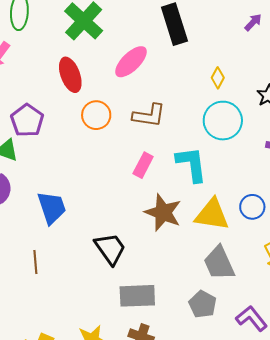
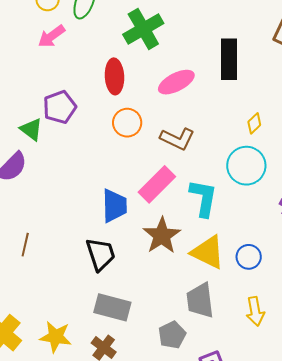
pink rectangle: (143, 165) -> (157, 184), size x1.5
blue trapezoid: (52, 208) -> (114, 206), moved

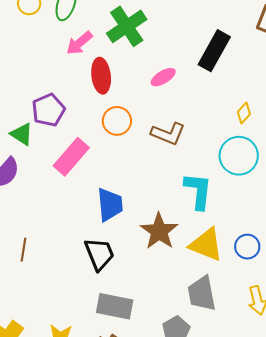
pink arrow: (51, 36) -> (79, 43), moved
black rectangle: (229, 59) -> (214, 51), turned 33
pink ellipse: (176, 82) -> (163, 77), size x0.7
pink rectangle: (157, 184) -> (71, 157), moved

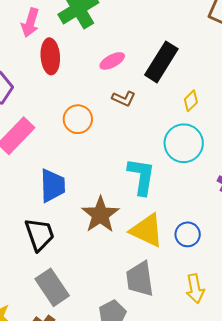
pink arrow: (79, 43) -> (30, 23), turned -36
black rectangle: (214, 51) -> (161, 62), moved
orange circle: (117, 121) -> (78, 119), moved
brown L-shape: (168, 134) -> (124, 99), moved, size x0.7
gray rectangle: (115, 306) -> (52, 287), turned 42

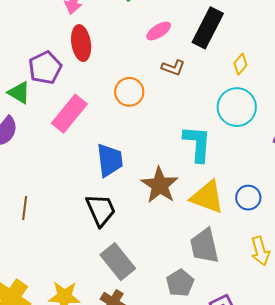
red ellipse: (50, 56) -> (81, 43), moved

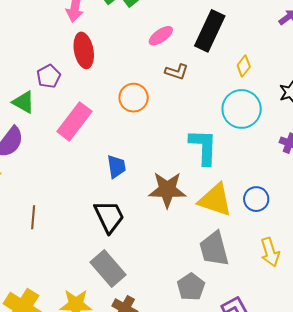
purple pentagon: (45, 68) -> (49, 76), size x0.7
blue trapezoid: (110, 160) -> (116, 167), size x0.7
brown star: (160, 185) -> (167, 190), turned -30
gray rectangle: (118, 262) -> (108, 269), moved

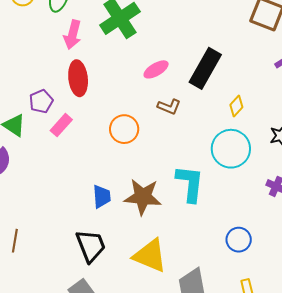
pink rectangle: (74, 121) -> (61, 125), moved, size x0.6
brown star: (167, 190) -> (143, 197), moved
yellow triangle: (215, 200) -> (150, 256), moved

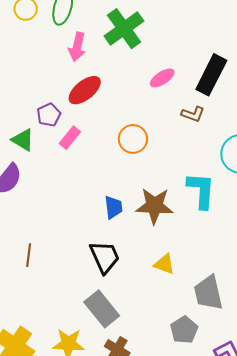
red ellipse: (78, 78) -> (85, 90), turned 60
brown L-shape: (169, 107) -> (193, 114), moved
yellow triangle: (150, 256) -> (164, 264), size x0.6

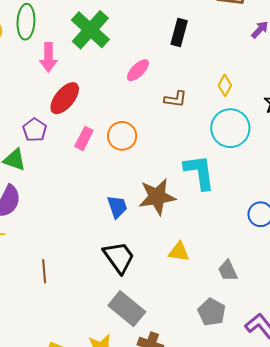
black rectangle: (211, 75) -> (179, 33), moved, size x0.7
pink rectangle: (70, 138) -> (84, 138), moved
gray trapezoid: (208, 293) -> (228, 271), size x0.6

